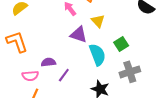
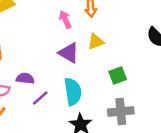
yellow triangle: (98, 21) -> (96, 42), turned 40
cyan semicircle: (97, 55) -> (73, 92), moved

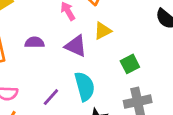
purple semicircle: (25, 78) -> (35, 42), moved

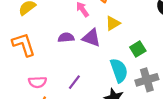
purple semicircle: (35, 42) -> (66, 37), moved
cyan semicircle: (85, 86) -> (119, 70), moved

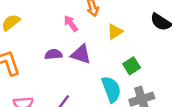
yellow triangle: (113, 23) -> (115, 32), moved

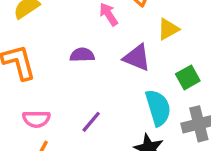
purple triangle: (81, 54) -> (137, 58), moved

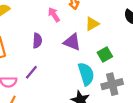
purple semicircle: (82, 55) -> (37, 41), turned 96
purple line: (91, 122) -> (31, 72), moved

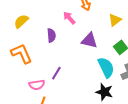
yellow triangle: (92, 24) -> (115, 20), moved
purple semicircle: (37, 41) -> (51, 35), moved

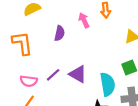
purple triangle: (89, 40) -> (78, 74), moved

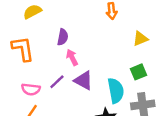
pink arrow: (84, 20) -> (72, 57), moved

